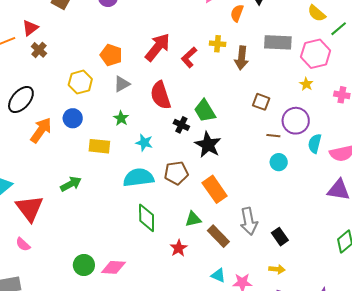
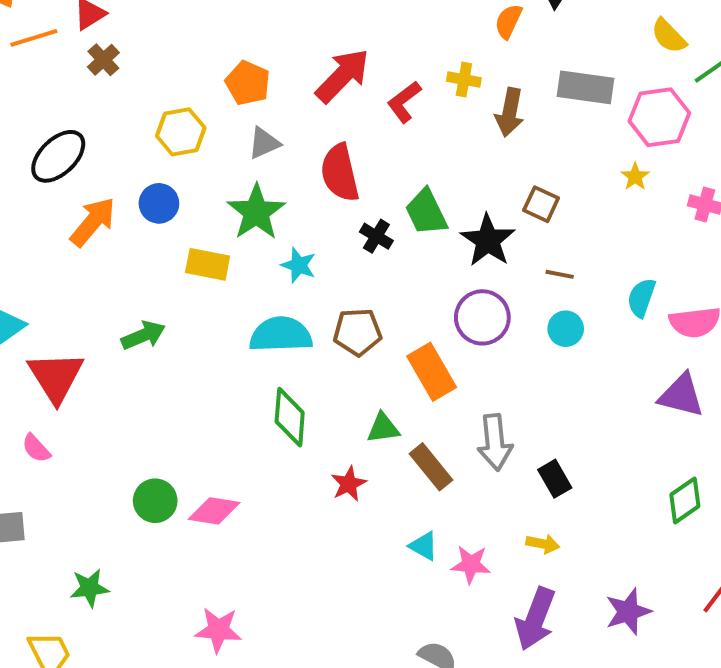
green star: (121, 118) -> (256, 212), size x1.8
purple circle: (296, 121) -> (482, 317), moved
black star: (208, 145) -> (488, 240), moved

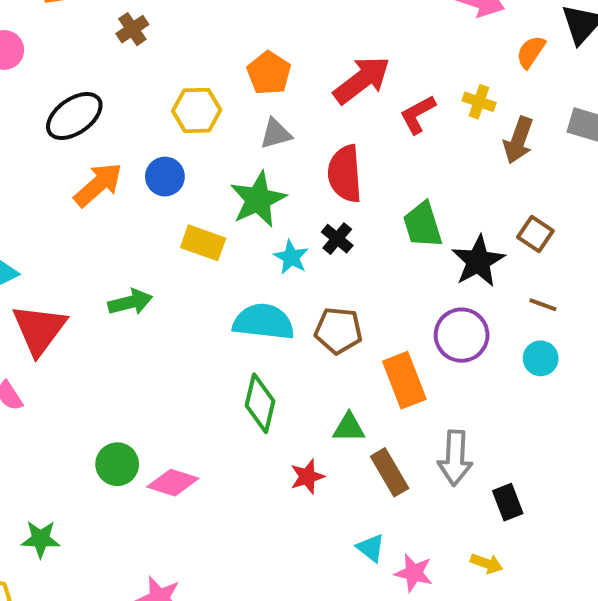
black cross: (376, 236) -> (337, 239), moved

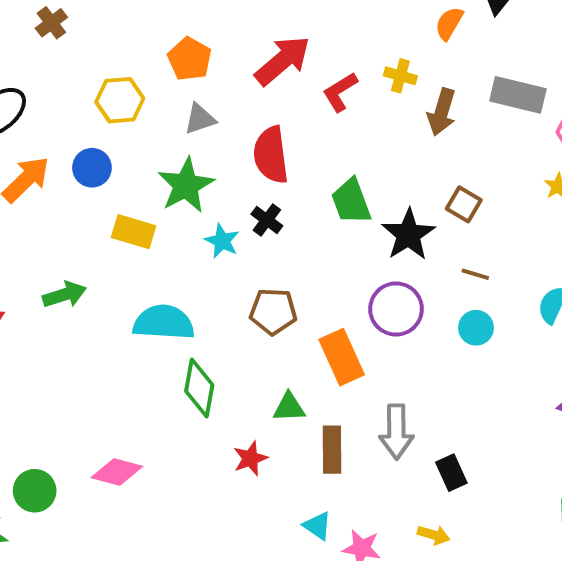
cyan semicircle: (264, 322) -> (164, 322), moved
green circle: (117, 464) -> (35, 491), moved
brown rectangle: (390, 472) -> (332, 450), turned 33

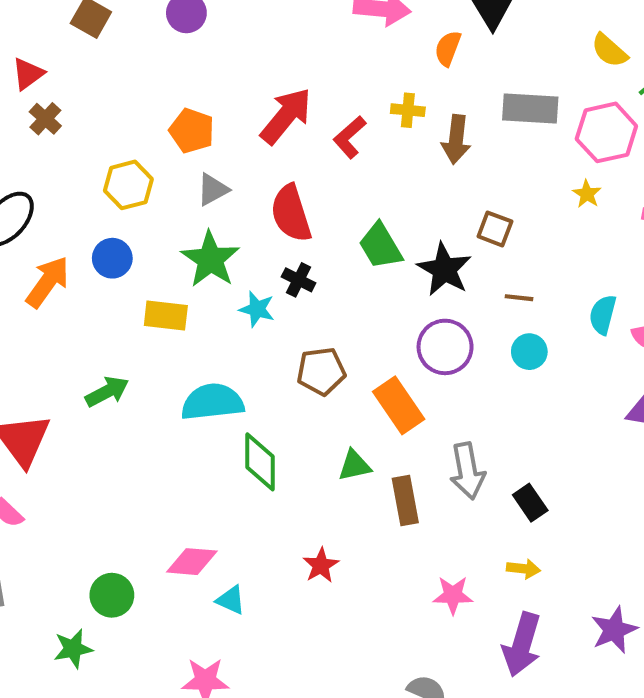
red star: (250, 458) -> (321, 565), moved
cyan triangle: (317, 526) -> (231, 600), moved

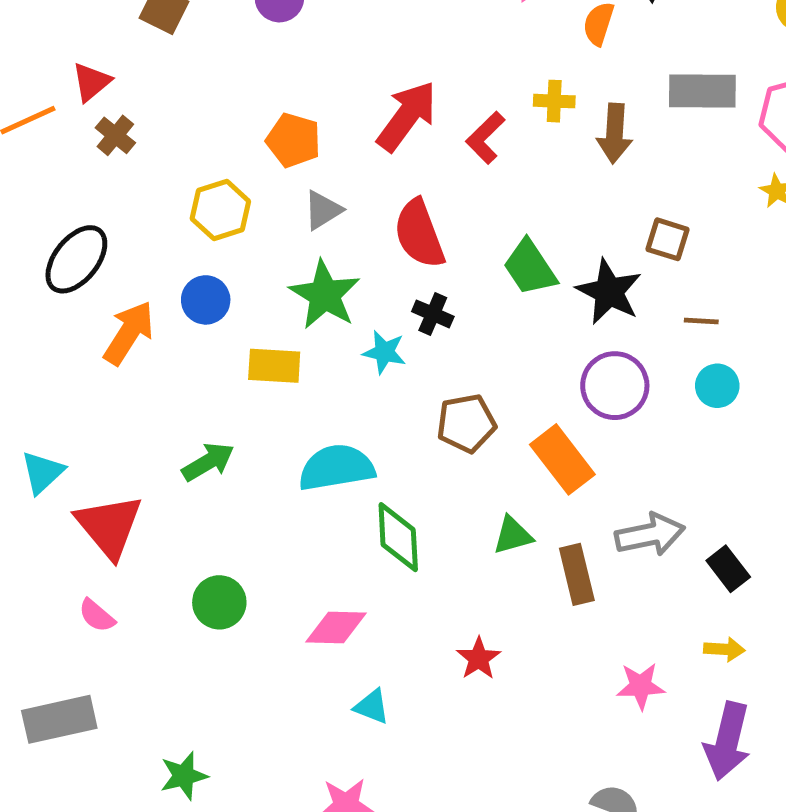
gray arrow: (467, 471) -> (650, 535), turned -88
pink diamond: (192, 562) -> (336, 628), moved
green circle: (112, 595) -> (219, 602), moved

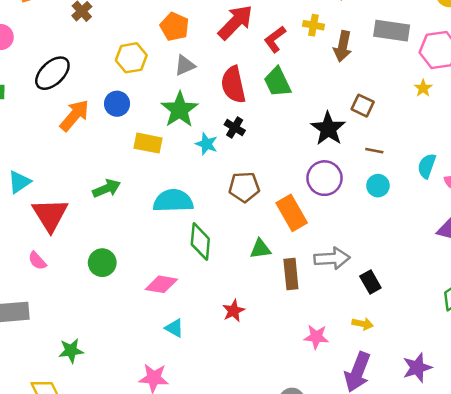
green trapezoid: (530, 268) -> (277, 82), moved

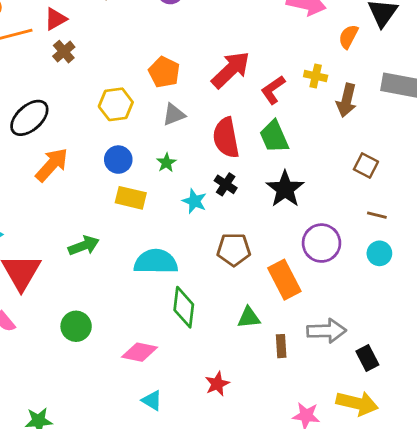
blue circle: (117, 104) -> (118, 160), moved
green star: (180, 110) -> (166, 163), size x0.5
black star: (328, 129) -> (285, 189), moved
brown rectangle: (291, 274) -> (281, 346), size x0.7
yellow arrow: (363, 324) -> (357, 403), size x1.8

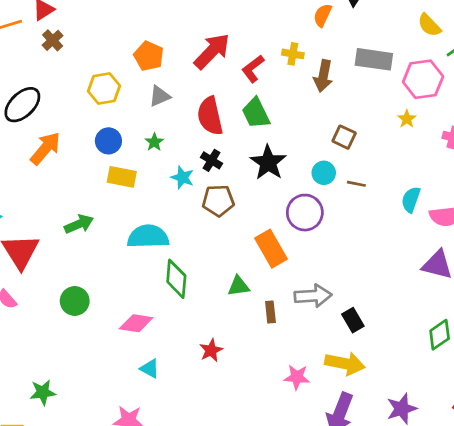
brown pentagon: (234, 250) -> (218, 201), moved
cyan circle: (379, 253) -> (324, 173), moved

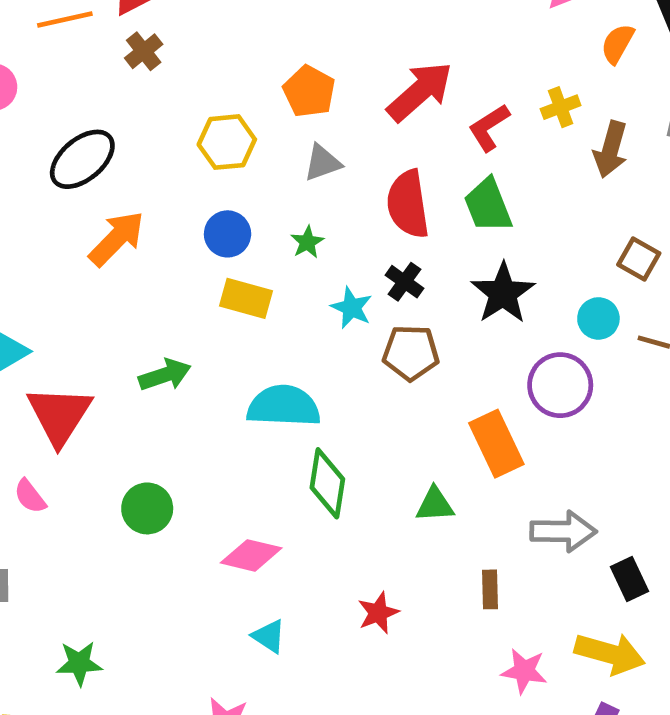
yellow cross: (293, 54) -> (561, 107), turned -35
brown rectangle: (270, 312) -> (490, 589), moved

